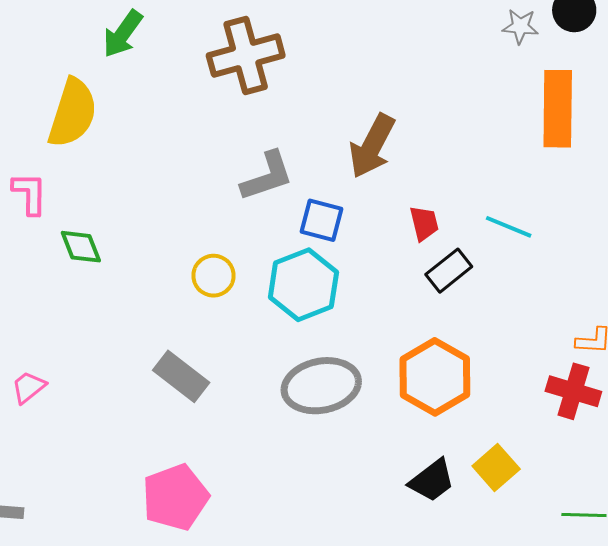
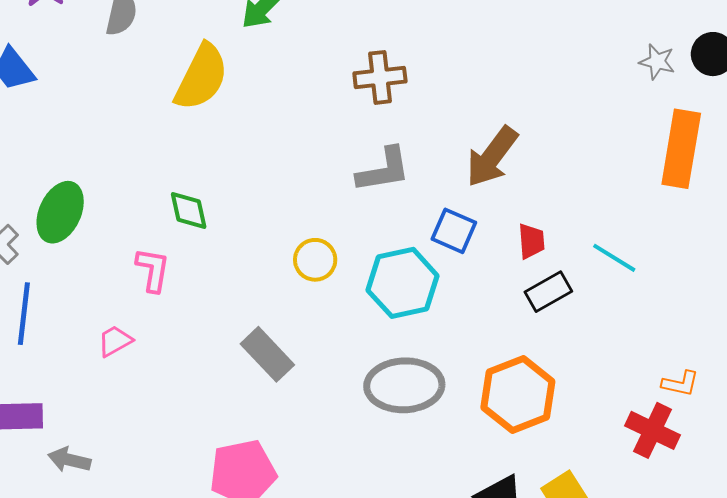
brown cross: (246, 56) -> (380, 77), moved, size x0.7
pink L-shape: (30, 193) -> (153, 270), moved
blue square: (322, 220) -> (454, 231), moved

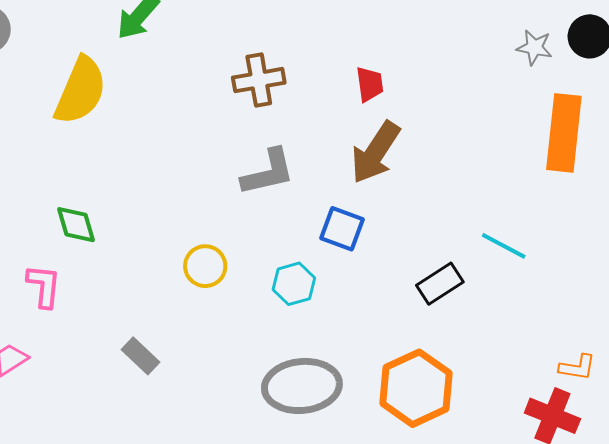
red trapezoid: (531, 241) -> (370, 84), moved
cyan hexagon: (403, 283) -> (294, 284), size x0.6
gray rectangle: (267, 354) -> (140, 356), moved, size x0.7

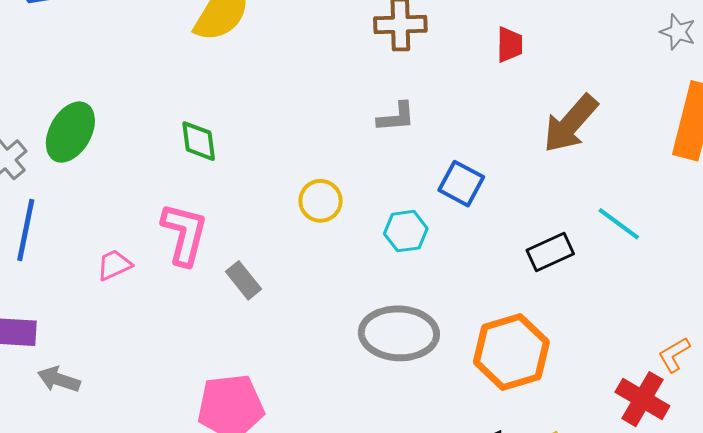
brown arrow: (375, 152) -> (570, 124), moved
gray L-shape: (268, 172) -> (396, 117), size x0.7
pink L-shape: (44, 286) -> (184, 234), moved, size x1.4
orange L-shape: (577, 367) -> (674, 355), turned 132

